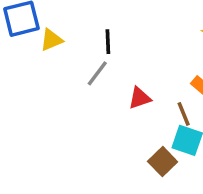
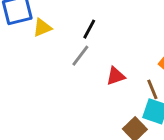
black line: (108, 42) -> (89, 29), turned 30

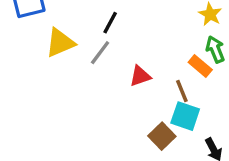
yellow triangle: (42, 28) -> (60, 43), moved, size x1.4

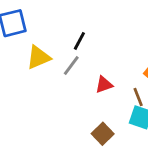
brown square: (162, 136) -> (103, 134), moved

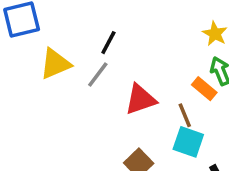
red triangle: (104, 85) -> (140, 99), size x1.4

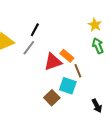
orange rectangle: (204, 89) -> (67, 56), moved
cyan square: (188, 142) -> (68, 86), moved

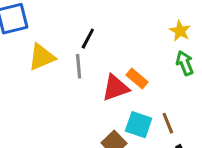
gray line: (29, 48) -> (79, 66), turned -42
brown line: (78, 71) -> (168, 123), moved

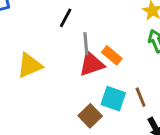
yellow triangle: (42, 57) -> (30, 65), moved
gray line: (79, 66) -> (86, 44), moved

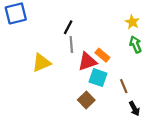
gray line: (86, 44) -> (71, 44), moved
cyan square: (113, 99) -> (98, 78), moved

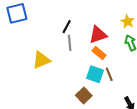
red triangle: (87, 62) -> (98, 35), moved
brown line: (124, 86) -> (109, 74), moved

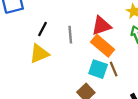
black line: (67, 27) -> (43, 29), moved
orange rectangle: (99, 53) -> (103, 46), size x1.5

